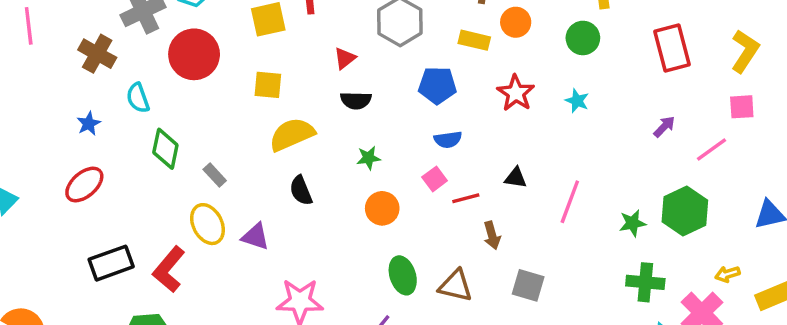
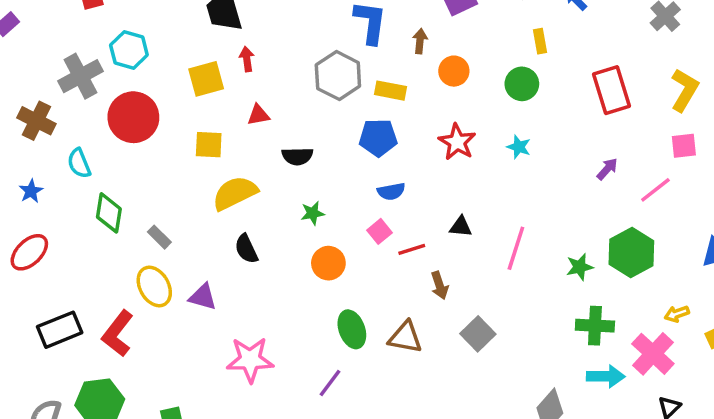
yellow rectangle: (474, 40) -> (391, 91), moved
red triangle: (345, 58) -> (258, 115), moved, turned 30
gray square: (528, 285) -> (478, 334), turned 32

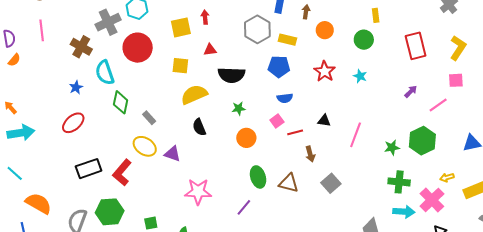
black semicircle: (297, 156) -> (231, 75), size x1.5
cyan semicircle: (79, 163) -> (105, 73), size x1.4
yellow ellipse: (154, 286) -> (145, 146), turned -30

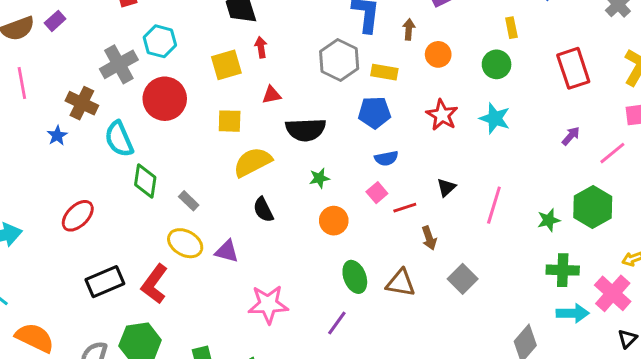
cyan star: (360, 76) -> (495, 118), size x1.5
blue star: (76, 87) -> (57, 136), moved
black triangle: (324, 121) -> (446, 187), turned -48

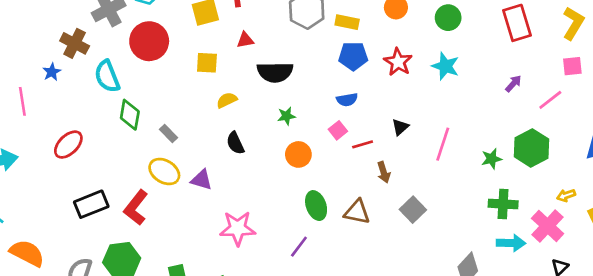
pink line: (22, 83) -> (22, 101), moved
blue pentagon: (374, 113) -> (353, 56), moved
yellow semicircle: (253, 162) -> (227, 100), size x0.6

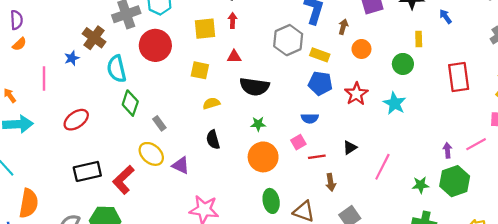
purple arrow: (513, 84) -> (447, 150), moved, turned -56
orange circle: (298, 154) -> (263, 157), size x1.4
orange semicircle: (27, 253) -> (29, 203), turned 64

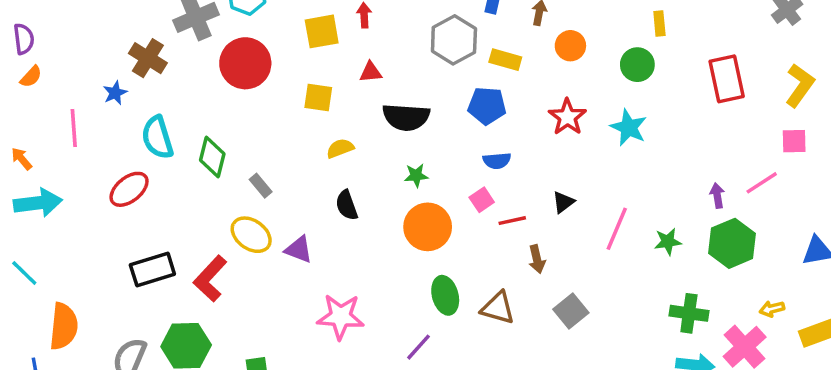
cyan semicircle: (117, 69) -> (157, 137), moved
blue pentagon: (320, 83) -> (487, 106), moved
green star: (421, 185) -> (668, 242), moved

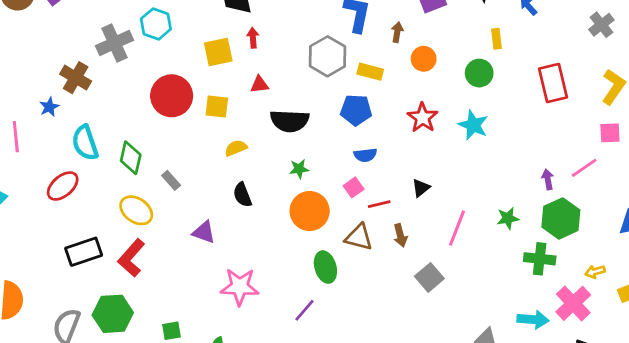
red circle: (245, 63) -> (172, 96), moved
pink line: (617, 229) -> (457, 228), moved
yellow ellipse: (251, 235) -> (136, 210), moved
brown triangle: (498, 308) -> (359, 237), moved
green cross: (689, 313) -> (540, 259), moved

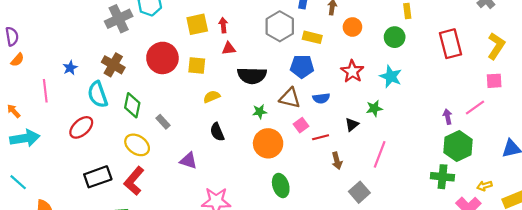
red arrow: (253, 38) -> (223, 25), moved
brown cross: (76, 78) -> (113, 65), moved
blue semicircle: (365, 155) -> (321, 98), moved
green star: (508, 218) -> (374, 108), moved
brown triangle: (359, 237) -> (290, 98), moved

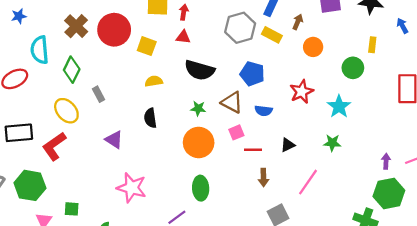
yellow rectangle: (312, 37) -> (272, 35), moved
brown cross: (113, 65) -> (76, 26), moved
green star: (374, 108) -> (332, 143), moved

